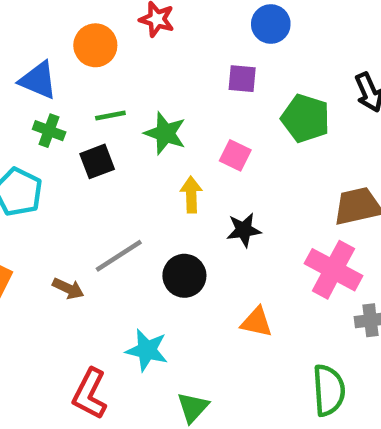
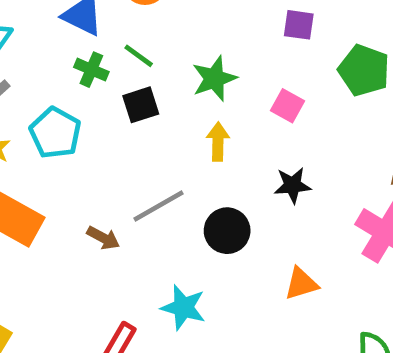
green line: (110, 116) -> (139, 56), moved, turned 44
green star: (165, 133) -> (214, 79), turned 30
yellow arrow: (191, 195) -> (218, 142), moved
orange triangle: (257, 322) -> (301, 284), turned -32

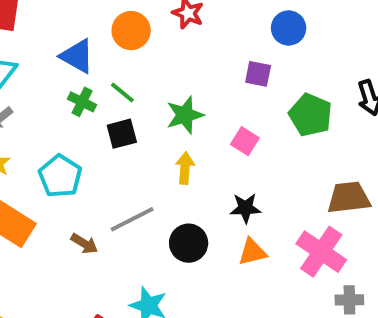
cyan pentagon: (55, 133) -> (60, 176), moved
orange triangle: (301, 284) -> (252, 252), moved

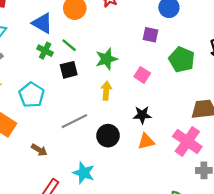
brown arrow: (84, 244) -> (39, 150), moved

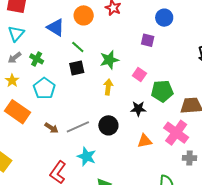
green cross: (45, 51) -> (37, 59), moved
green pentagon: (182, 60) -> (162, 91), moved, turned -30
gray line: (74, 121) -> (78, 127), moved
orange triangle: (146, 141) -> (145, 141), moved
brown arrow: (39, 150) -> (51, 128), moved

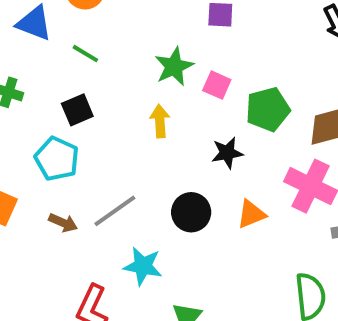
green star: (109, 60) -> (174, 66), moved
black square: (77, 68) -> (77, 110), moved
cyan pentagon: (44, 88) -> (57, 159), moved
black circle: (108, 125) -> (191, 212), moved

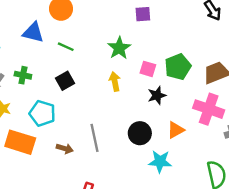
pink square: (217, 85) -> (148, 69), moved
cyan pentagon: (57, 159) -> (42, 113), moved
gray line: (115, 211) -> (95, 138), turned -60
cyan star: (143, 266) -> (160, 162), moved

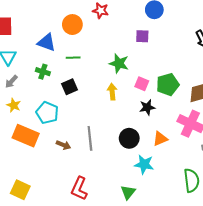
green line: (66, 47) -> (73, 58), turned -32
green star: (119, 48) -> (119, 63), turned -30
green cross: (23, 75) -> (43, 72), moved

